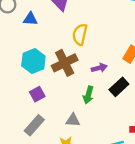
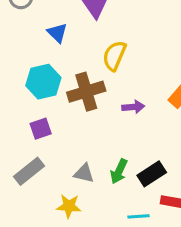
blue triangle: (30, 19) -> (57, 33), moved, turned 32
black rectangle: (119, 87) -> (152, 174), moved
green arrow: (88, 95) -> (119, 171), moved

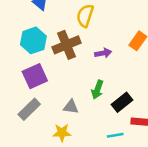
purple square: (41, 129) -> (35, 76), size x1.5
green arrow: (119, 171) -> (97, 90), moved

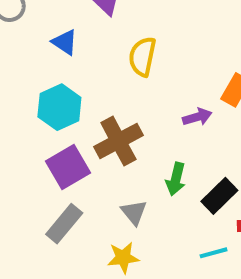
brown cross: (67, 45) -> (118, 141), moved
purple arrow: (103, 53) -> (197, 117), moved
gray triangle: (71, 107) -> (134, 212), turned 49

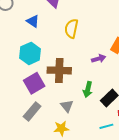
brown cross: (118, 141) -> (59, 70), turned 30

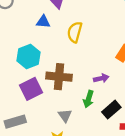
blue triangle: (33, 21) -> (43, 22), moved, turned -32
purple arrow: (99, 59) -> (101, 78), moved
gray rectangle: (32, 111) -> (15, 122), moved, turned 30

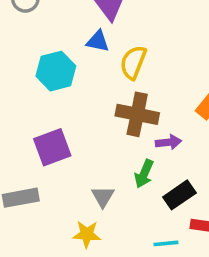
blue triangle: (43, 22) -> (98, 41), moved
cyan hexagon: (28, 56) -> (56, 71), moved
brown cross: (59, 77) -> (137, 114), moved

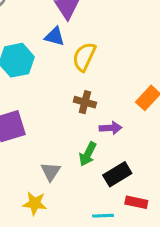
brown cross: (137, 114) -> (85, 102), size x0.6

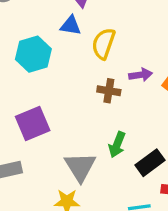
purple arrow: (111, 128) -> (140, 75), moved
gray triangle: (51, 172) -> (80, 167), size x1.5

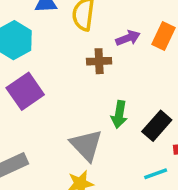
purple square: (33, 124) -> (25, 91), moved

